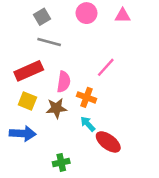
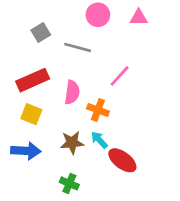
gray square: (42, 17) -> (41, 32), moved
gray line: (49, 42) -> (78, 47), moved
brown star: (56, 108) -> (72, 143), moved
green cross: (61, 162) -> (69, 183), turned 35

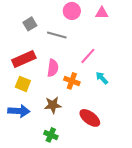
cyan arrow: (99, 140) -> (102, 78), moved

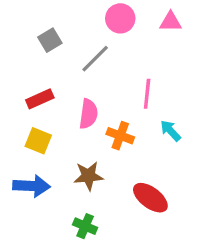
gray line: (57, 35) -> (95, 59), turned -60
pink line: (88, 56) -> (147, 94), turned -36
red rectangle: (24, 59) -> (40, 99), size x0.7

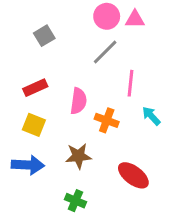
pink triangle: (171, 22) -> (135, 19), moved
gray line: (95, 59) -> (105, 52), moved

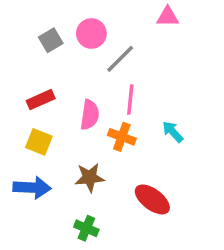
pink circle: (107, 16) -> (91, 33), moved
pink triangle: (135, 19) -> (168, 17), moved
pink line: (130, 83) -> (130, 100), moved

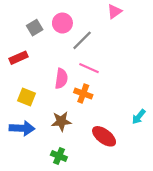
pink triangle: (168, 17) -> (114, 11), turned -35
red rectangle: (41, 100) -> (18, 58), moved
pink line: (130, 100) -> (89, 68), turned -72
cyan arrow: (173, 132) -> (139, 117), moved, turned -98

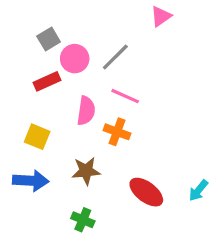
pink circle: (62, 23) -> (75, 59), moved
red rectangle: (18, 58) -> (47, 81), moved
cyan arrow: (139, 117) -> (198, 190), moved

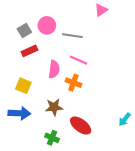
gray square: (49, 39) -> (24, 31), moved
gray line: (115, 57) -> (72, 36), turned 54
pink circle: (75, 59) -> (47, 25), moved
red ellipse: (146, 192) -> (81, 126), moved

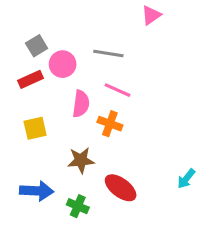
pink circle: (47, 25) -> (63, 64), moved
red rectangle: (30, 51) -> (30, 79), moved
yellow square: (23, 86) -> (35, 128), turned -35
blue arrow: (19, 113) -> (37, 191), moved

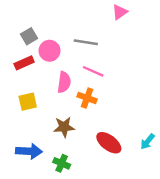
red ellipse: (121, 188) -> (109, 143), moved

